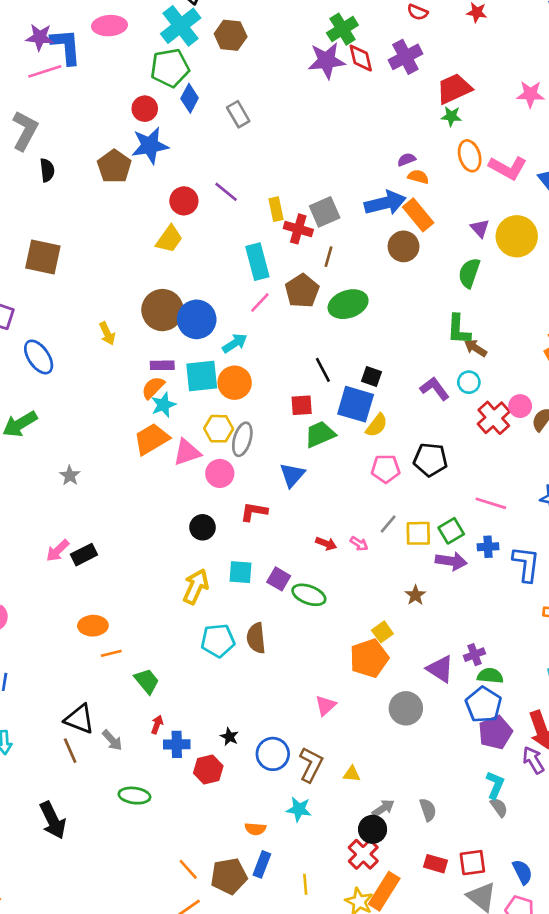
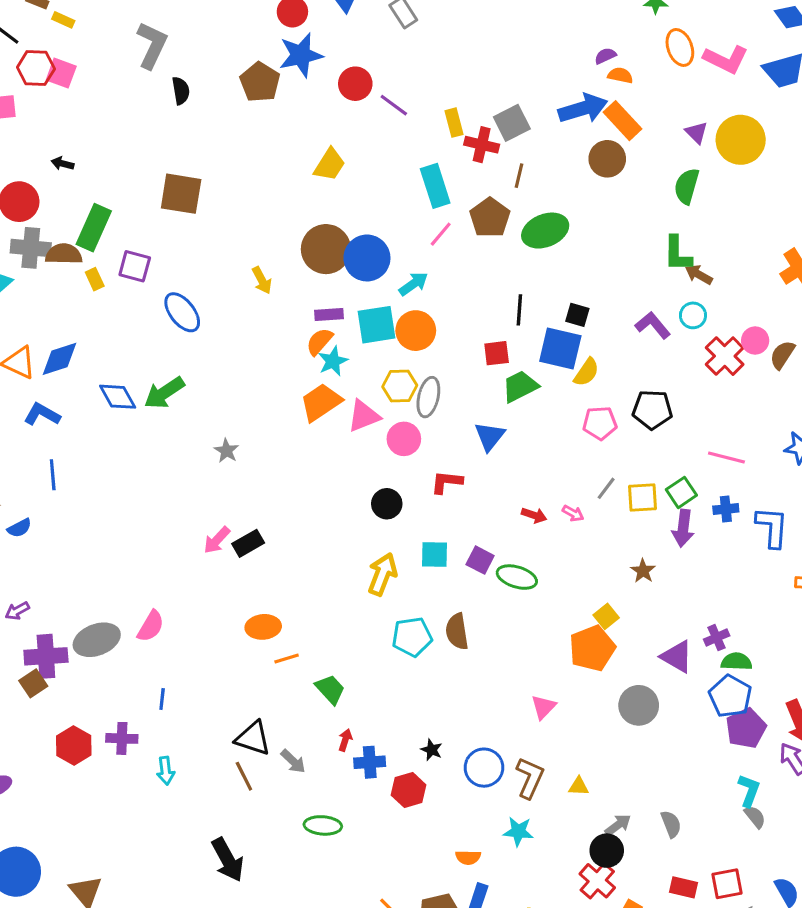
red circle: (184, 201) -> (355, 84), moved
black line: (323, 370) -> (519, 310), turned 35
purple arrow: (451, 561) -> (683, 528), turned 92

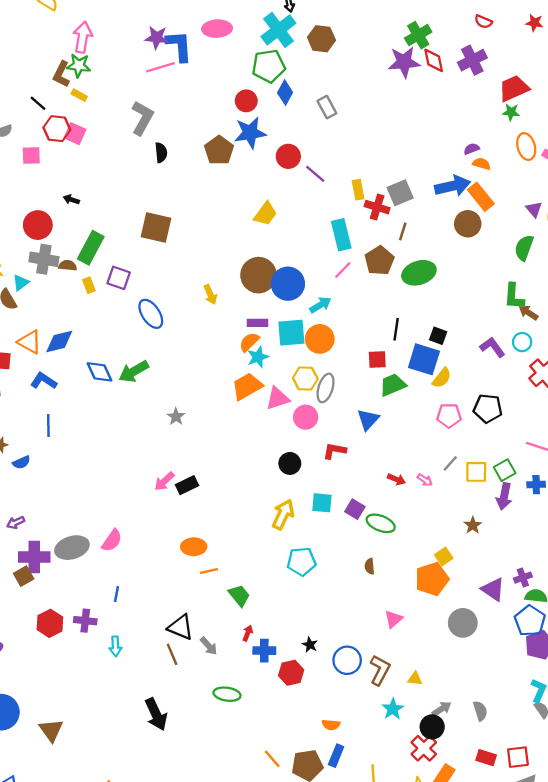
brown semicircle: (64, 254) -> (68, 265), size x0.7
brown semicircle: (457, 631) -> (370, 566), moved, size x0.6
cyan star: (518, 831) -> (393, 709), moved, turned 30

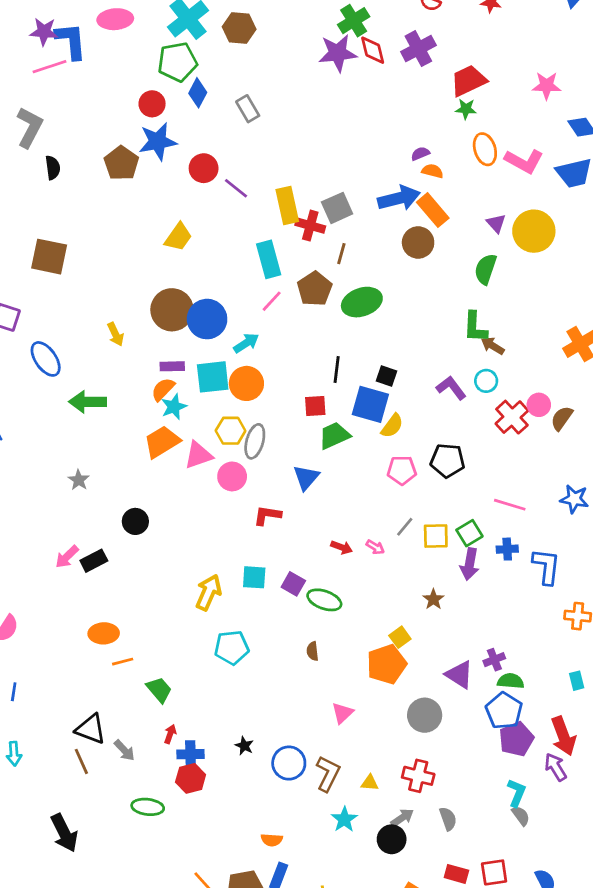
yellow rectangle: (358, 190) -> (287, 205), size x1.5
green arrow: (134, 371) -> (88, 402), moved, turned 32
black circle: (290, 463) -> (135, 521), moved
red hexagon: (291, 673) -> (191, 778), moved
red cross: (424, 748) -> (418, 776), moved, turned -30

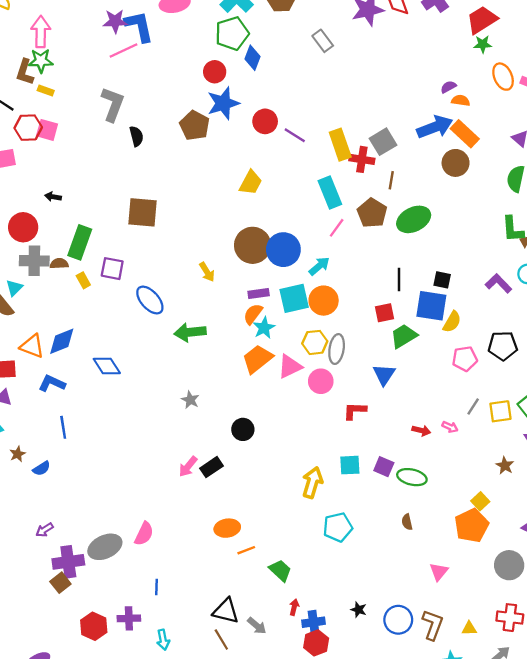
gray rectangle: (248, 109) -> (323, 41), moved

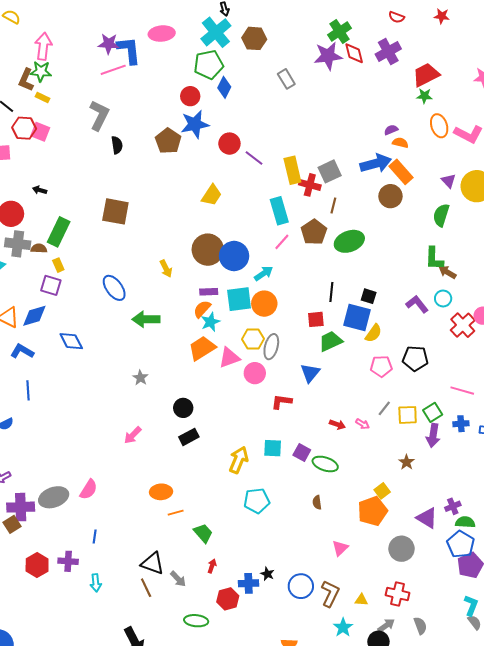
purple square: (112, 269) -> (51, 285), moved
black rectangle: (211, 467) -> (189, 437), moved
blue cross: (313, 622) -> (249, 583), moved

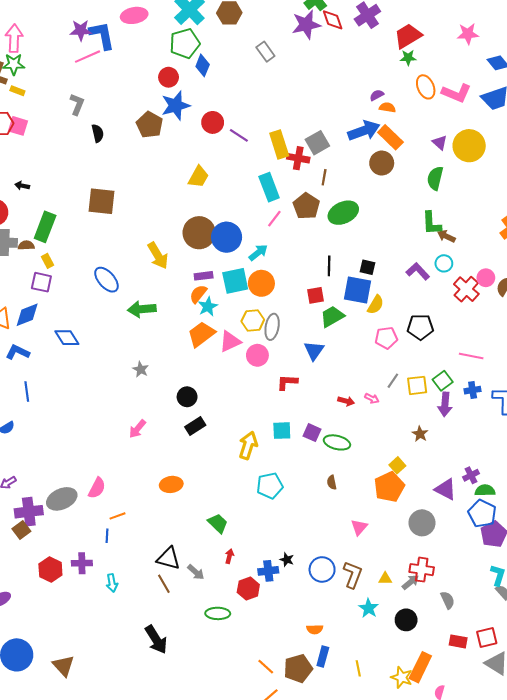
gray L-shape: (99, 115) -> (77, 104), size x0.7
yellow arrow: (166, 269) -> (158, 256), size x1.5
orange line: (176, 513) -> (117, 516), moved
gray arrow: (386, 625) -> (410, 582), moved

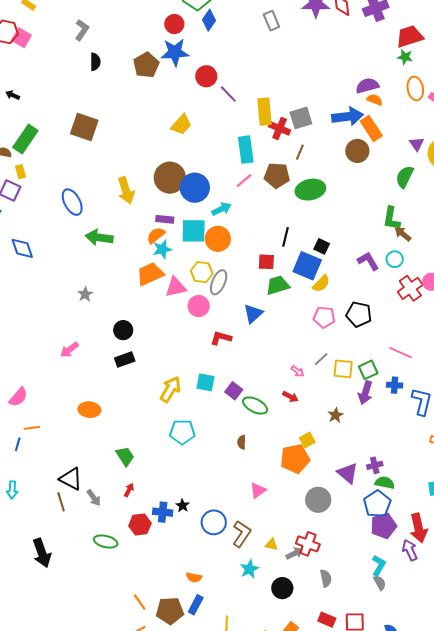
purple semicircle: (377, 95) -> (367, 86), size x1.6
brown pentagon: (306, 206) -> (277, 175), turned 30
red arrow: (346, 401) -> (290, 397), moved

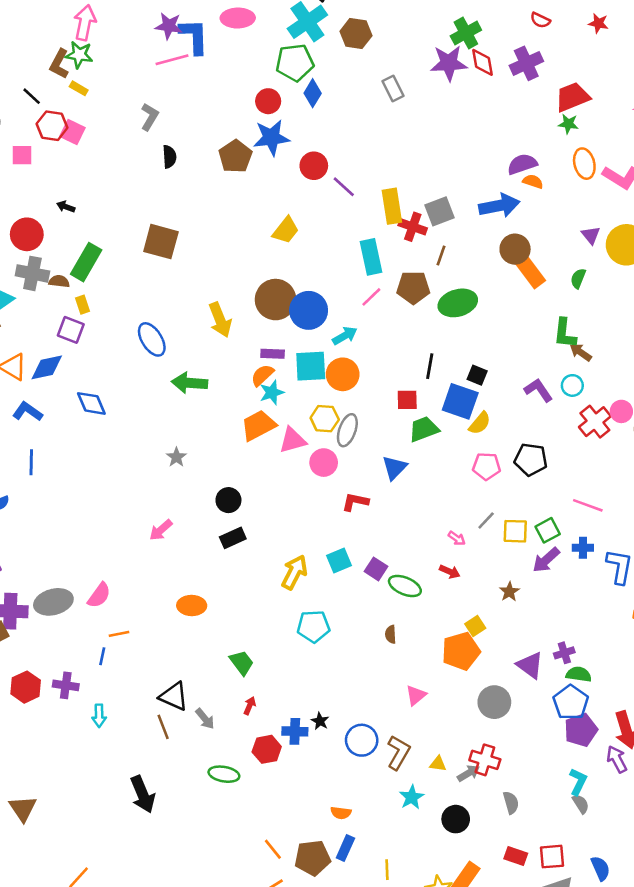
orange rectangle: (371, 128) -> (531, 272), moved
green semicircle: (405, 177) -> (578, 278), size x0.7
cyan square: (205, 382) -> (339, 560), turned -30
purple arrow: (365, 393) -> (546, 560), turned 35

